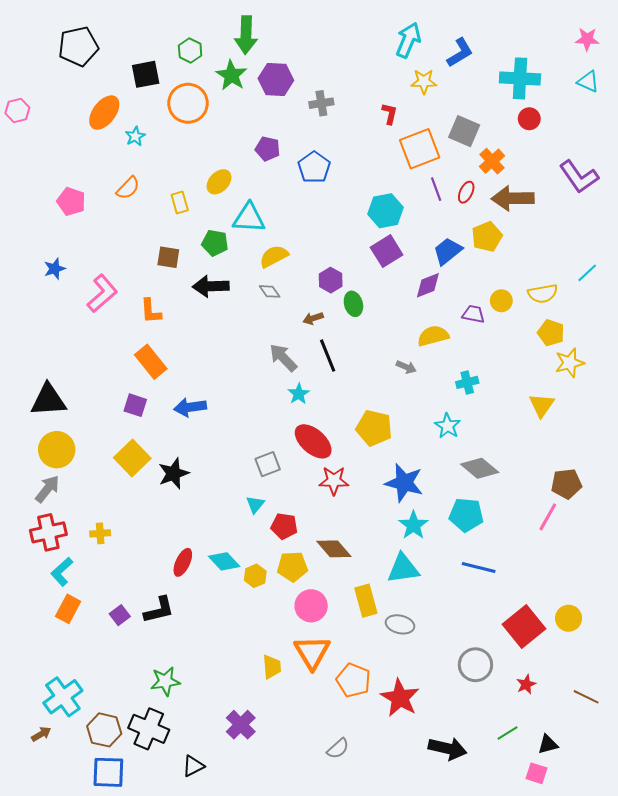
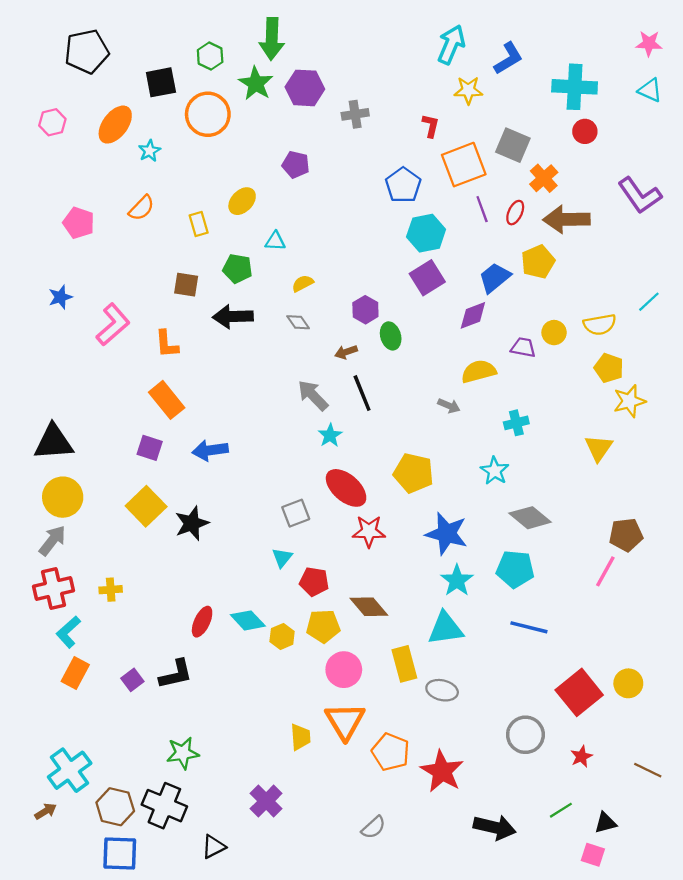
pink hexagon: (17, 110) -> (52, 122), moved
blue pentagon: (314, 167) -> (403, 185), moved
cyan triangle: (249, 218) -> (275, 241), size x0.6
yellow semicircle: (274, 256) -> (303, 283), size x0.7

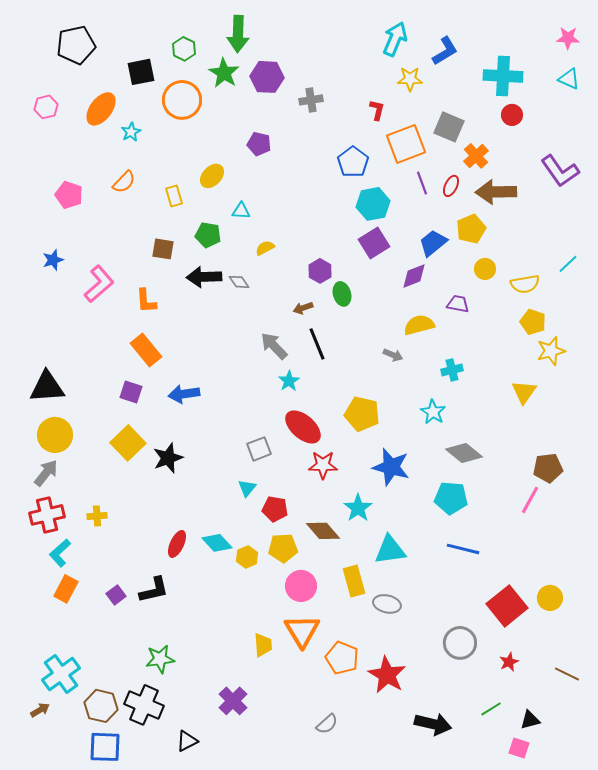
gray diamond: (298, 322) -> (239, 282), moved
yellow circle: (554, 333) -> (485, 269), moved
cyan star: (457, 580) -> (358, 508), moved

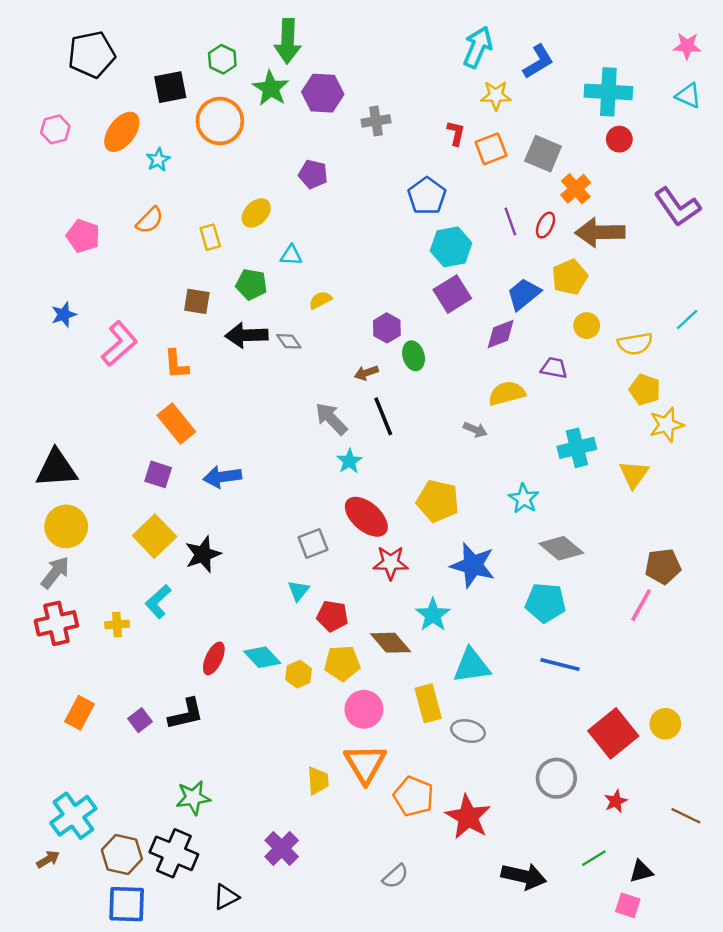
orange square: (406, 144) -> (491, 149), moved, size x0.7
cyan cross: (452, 370) -> (577, 448), moved, size x1.4
cyan L-shape: (60, 553) -> (158, 602), moved

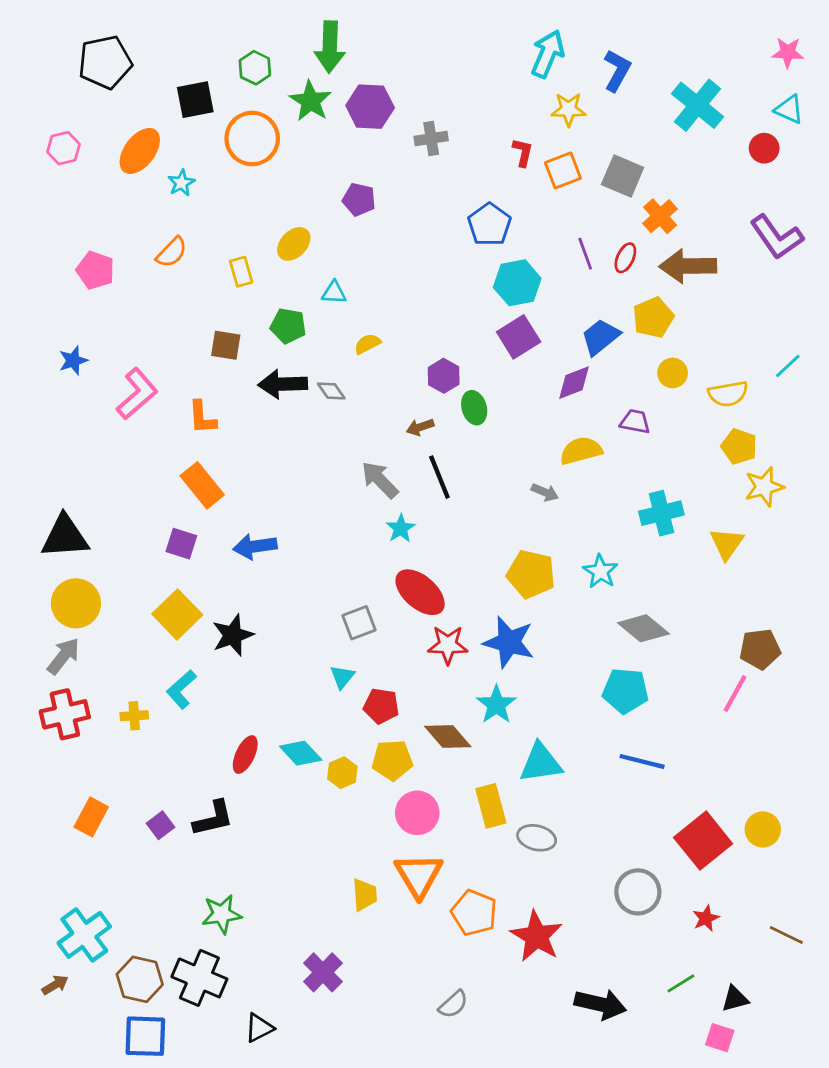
blue L-shape: (538, 62) -> (617, 71), turned -30
cyan cross: (608, 92) -> (698, 105), turned 36
red circle: (619, 139) -> (764, 148), moved
yellow pentagon: (438, 501) -> (531, 574), moved
blue star: (473, 565) -> (509, 642), moved

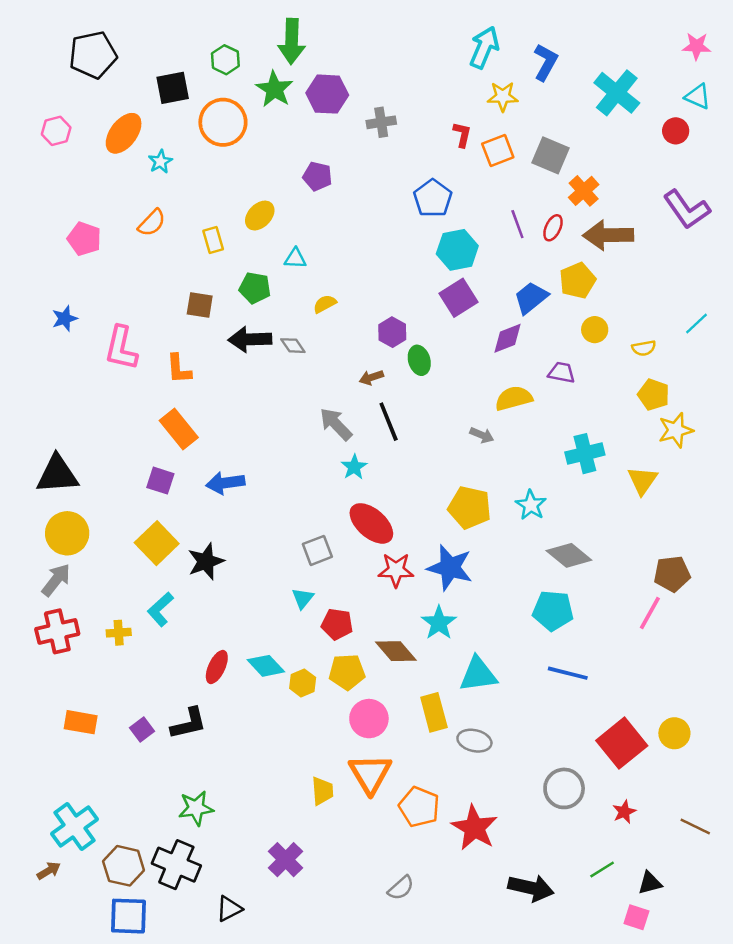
pink L-shape: (137, 394) -> (121, 348), turned 144
yellow semicircle: (728, 394) -> (644, 348), size x0.7
orange rectangle: (91, 817) -> (81, 722), turned 72

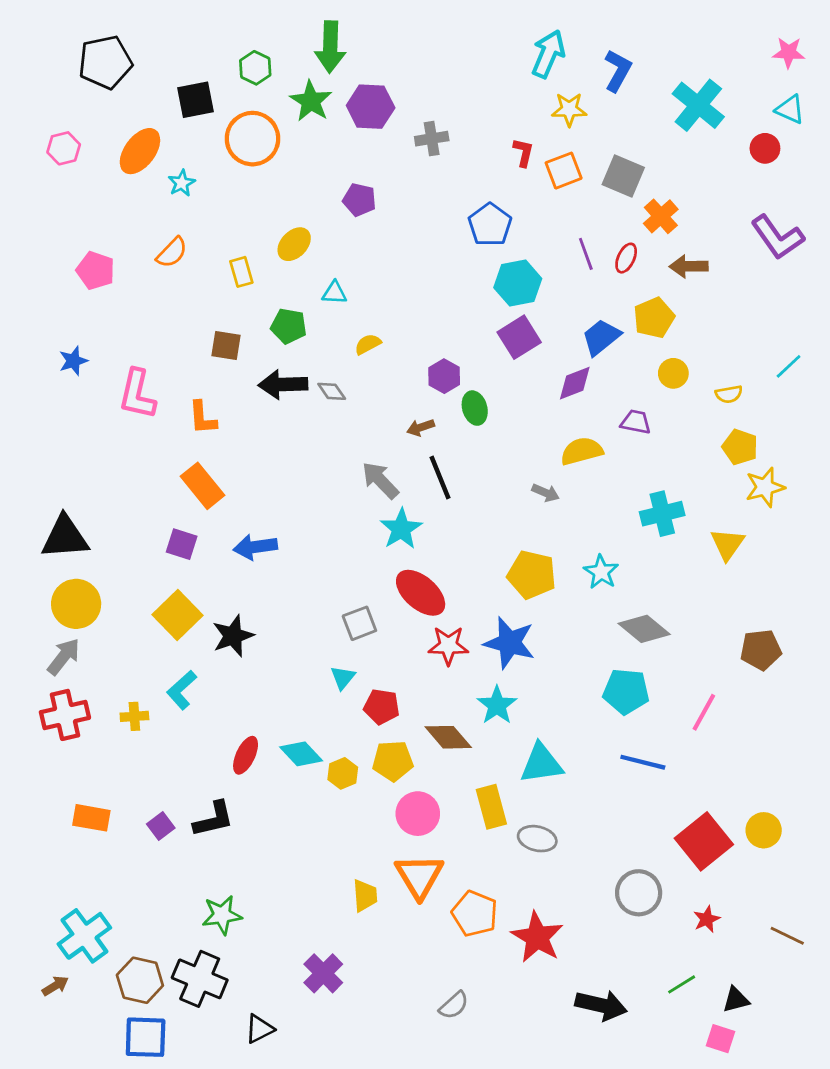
brown arrow: (608, 235) -> (689, 266), size x0.7
cyan star: (354, 467) -> (401, 529), size x1.4
pink line: (650, 613) -> (704, 712), moved

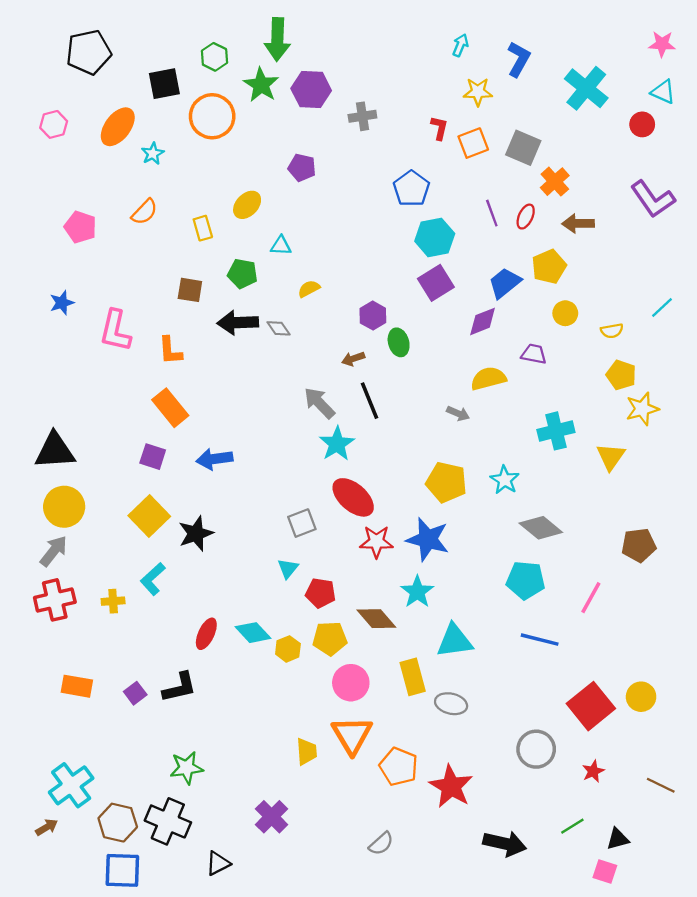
cyan arrow: (548, 54) -> (460, 45), size x0.6

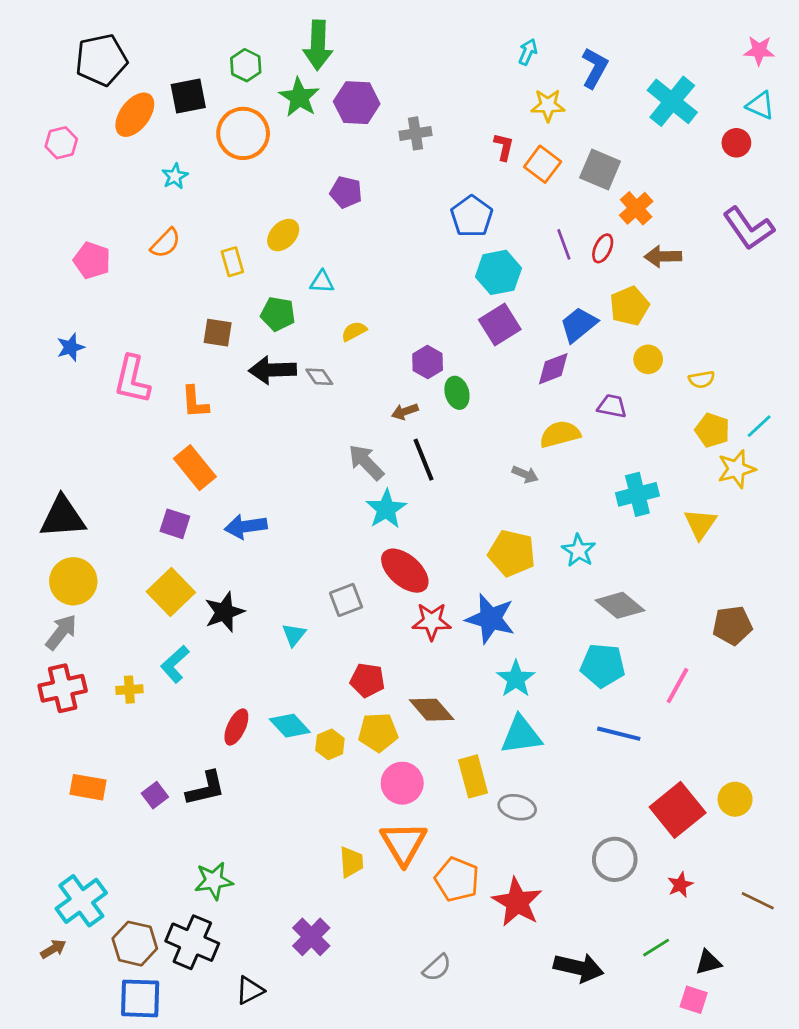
orange ellipse: (118, 127) -> (135, 115), moved
orange square: (473, 143) -> (543, 164), turned -32
cyan line: (662, 307) -> (759, 426), moved
cyan triangle: (288, 568) -> (294, 635), moved
cyan star: (417, 592) -> (516, 679), moved

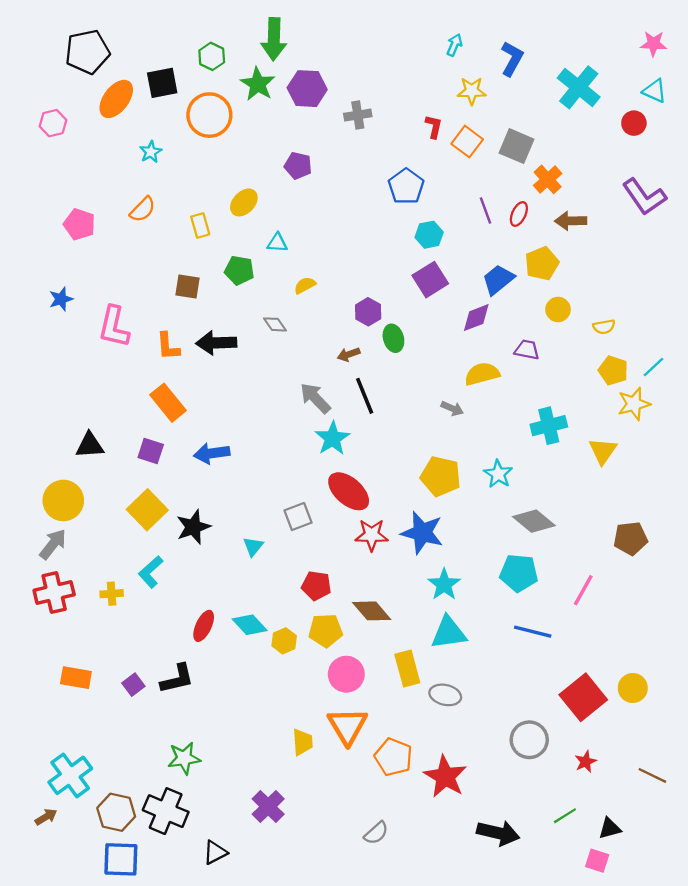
cyan hexagon: (498, 272) -> (429, 235), size x0.7
black arrow: (272, 370) -> (216, 343), moved
black triangle: (63, 517) -> (90, 445), moved, size x0.7

